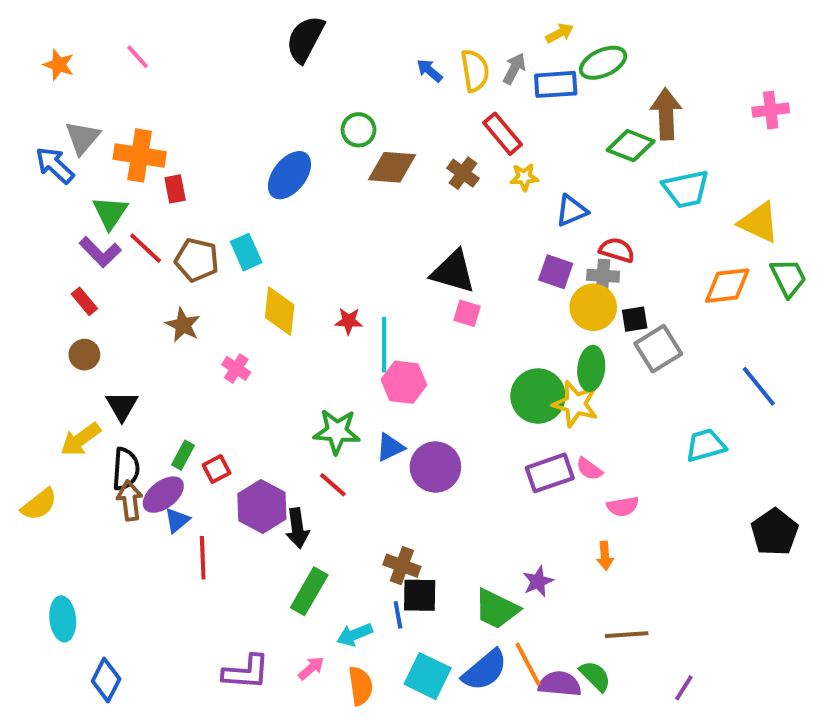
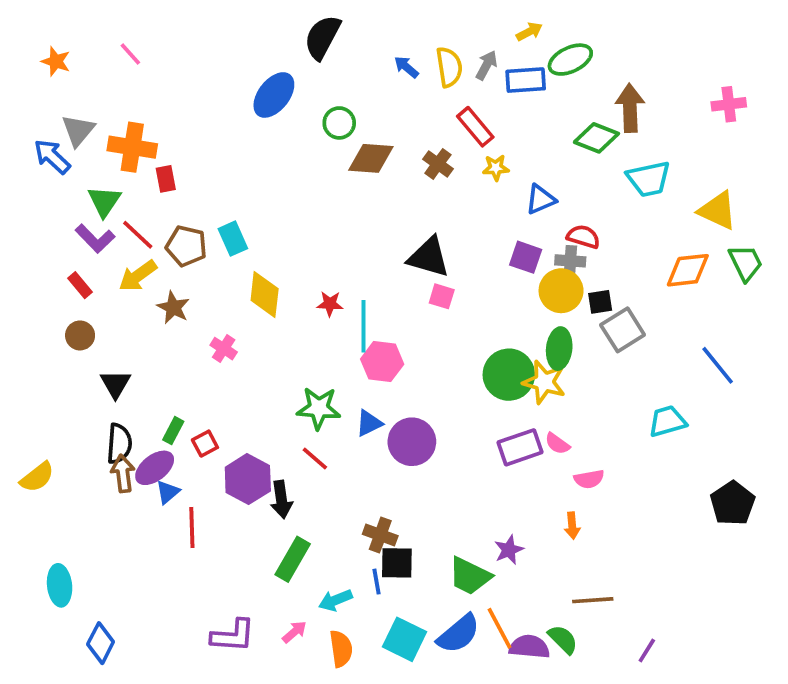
black semicircle: (305, 39) -> (322, 37), moved
blue ellipse: (289, 175) -> (274, 95), moved
yellow arrow: (80, 439) -> (138, 276), moved

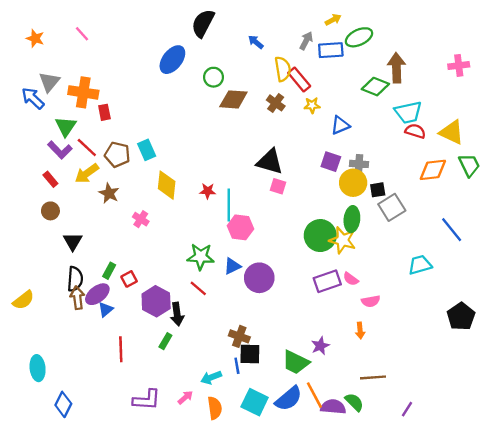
yellow semicircle: (449, 67) -> (283, 69), moved
red semicircle: (583, 237) -> (415, 131), moved
red line: (192, 527) -> (121, 349), moved
green rectangle: (293, 559) -> (165, 341), moved, size x0.6

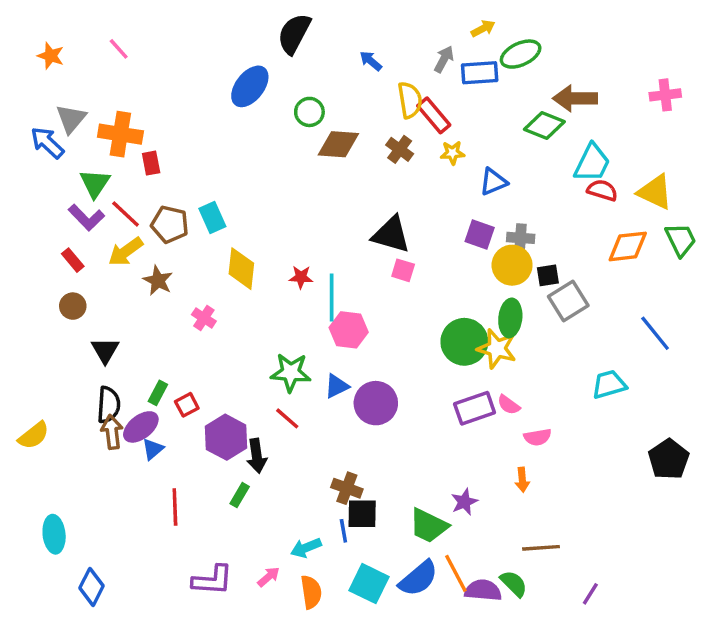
brown arrow: (397, 68) -> (575, 98), turned -88
cyan trapezoid: (408, 112) -> (592, 163), turned -52

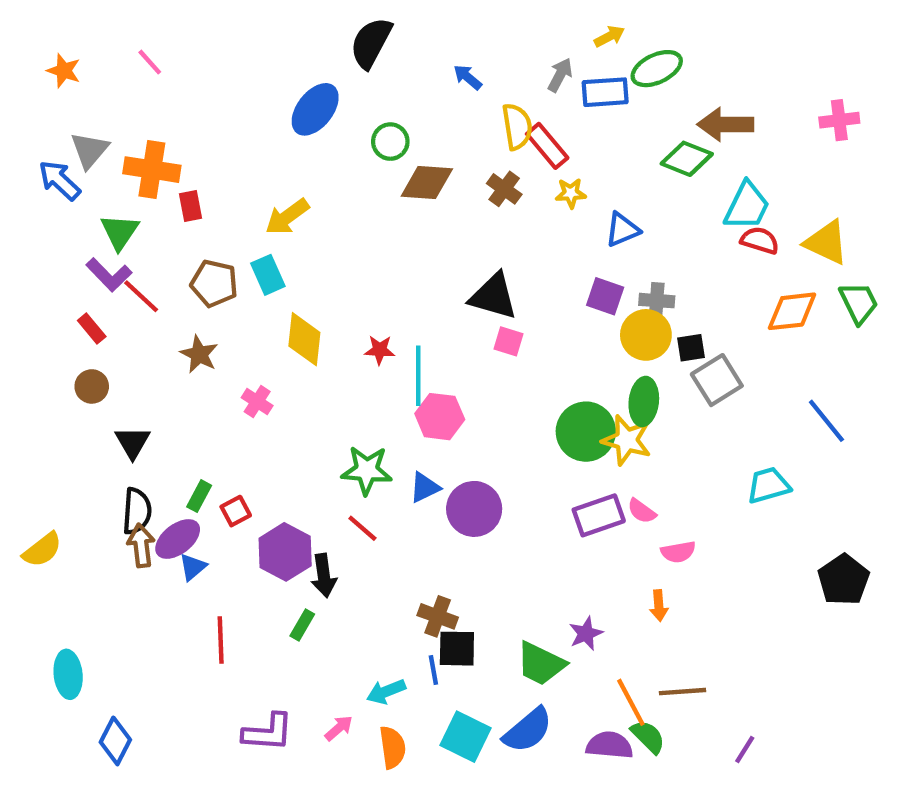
red line: (126, 214) -> (141, 296), moved
yellow arrow: (126, 252) -> (287, 217), moved
orange line: (456, 573) -> (631, 702), moved

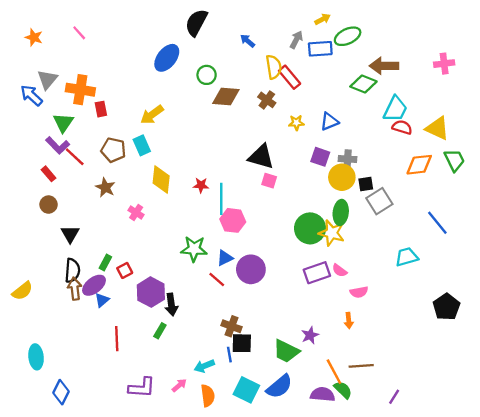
yellow star: (571, 193) -> (296, 123), moved
red line: (362, 528) -> (217, 280), moved

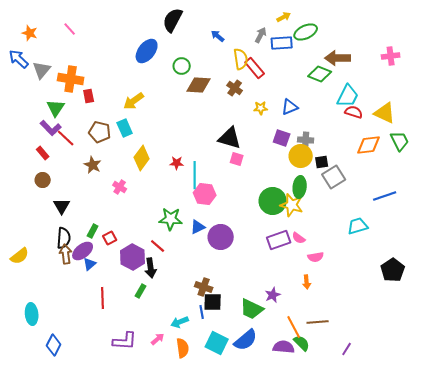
blue arrow: (31, 95) -> (19, 59), moved
yellow diamond: (161, 180) -> (142, 158), turned 30
blue line: (437, 223) -> (385, 196), turned -70
red line: (217, 280) -> (158, 246), moved

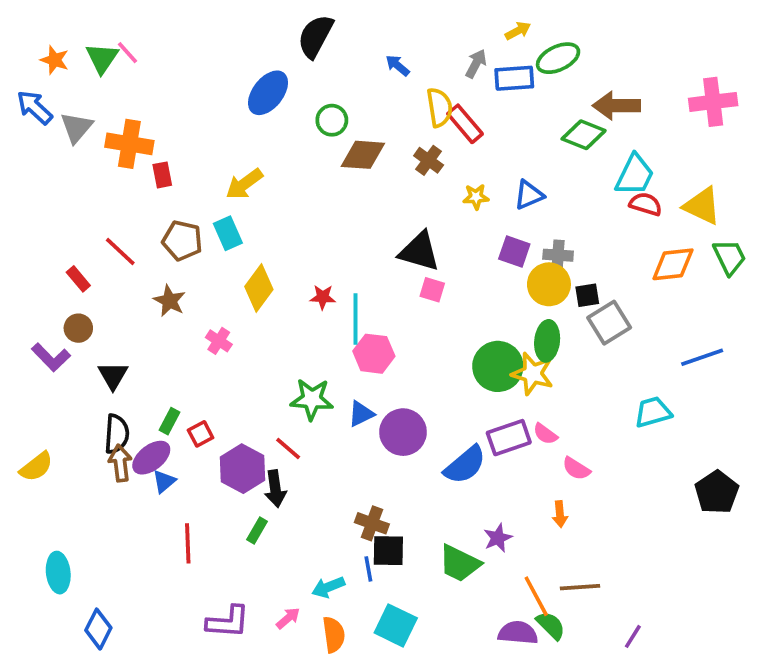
pink cross: (391, 56) -> (713, 102), size x1.4
green triangle: (56, 108) -> (102, 58), moved
purple L-shape: (51, 128) -> (51, 357), moved
pink semicircle: (316, 257) -> (576, 469), turned 42
blue semicircle: (246, 340) -> (465, 465), moved

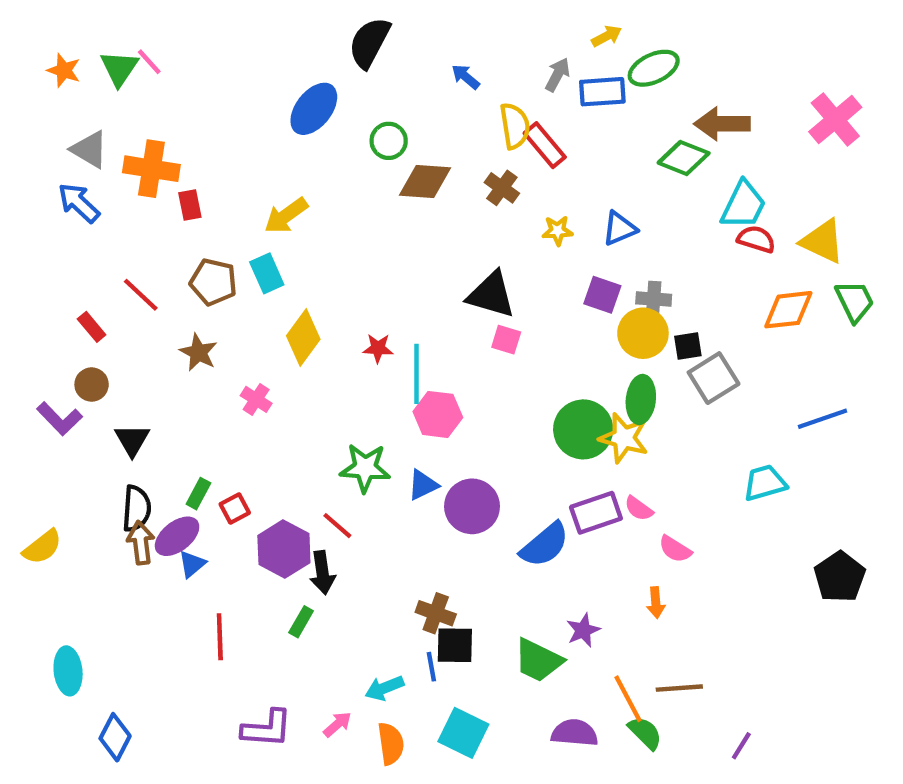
pink cross: (713, 102) -> (835, 119), turned -33
blue arrow: (35, 107) -> (79, 203), moved
gray triangle: (76, 127) -> (89, 149), turned -39
purple semicircle: (518, 633) -> (575, 733), moved

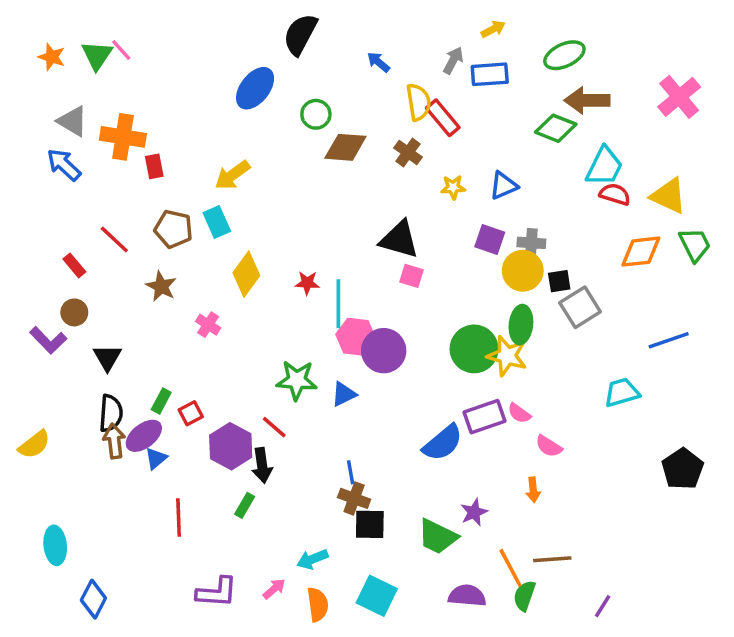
green ellipse: (654, 68) -> (564, 55), moved
purple circle: (472, 506) -> (384, 351), moved
blue line: (431, 667) -> (351, 472), moved
green semicircle: (645, 733) -> (524, 596), turned -116

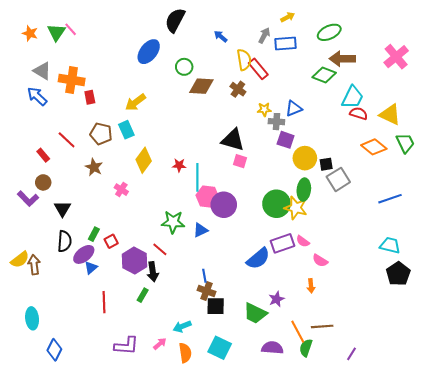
gray cross: (531, 243) -> (276, 122), moved
orange diamond: (641, 252) -> (374, 147), turned 45
cyan trapezoid: (622, 392) -> (390, 245), moved, turned 30
brown arrow: (114, 441) -> (34, 265), moved

